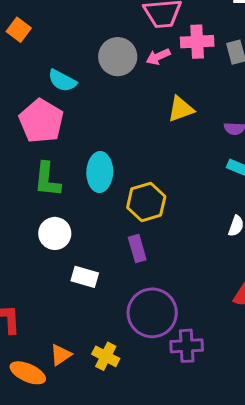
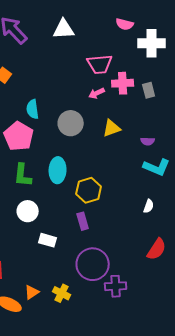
gray circle: (118, 57) -> (71, 123), moved
cyan semicircle: (62, 81) -> (33, 109), turned 54

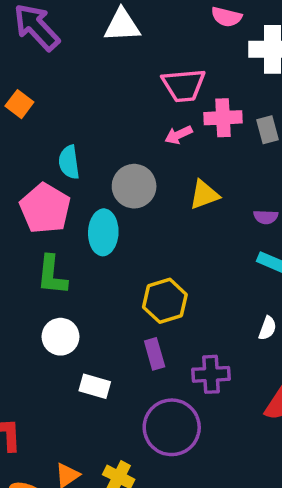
cyan ellipse: (58, 170) -> (103, 232), moved
purple cross: (116, 286) -> (211, 374), moved

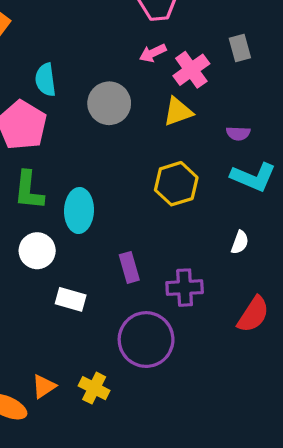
pink cross: (223, 118) -> (191, 70), moved, turned -33
cyan ellipse: (103, 232) -> (79, 210), moved
yellow hexagon: (165, 301) -> (176, 184), moved

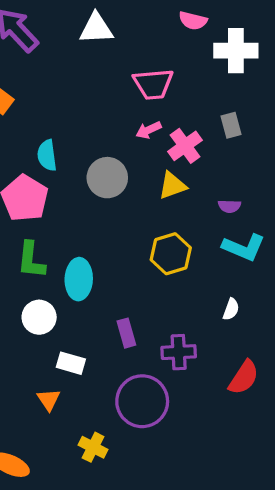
orange triangle: (44, 386) -> (49, 400), moved, turned -30

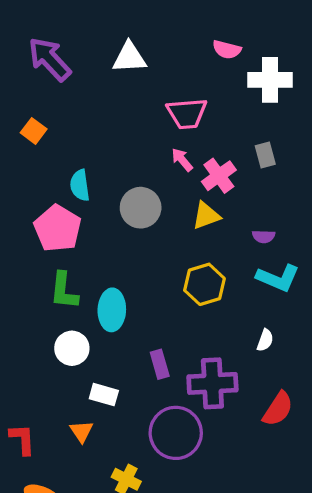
pink arrow: (149, 130) -> (182, 160), turned 75
purple cross: (179, 352) -> (212, 383), size x1.4

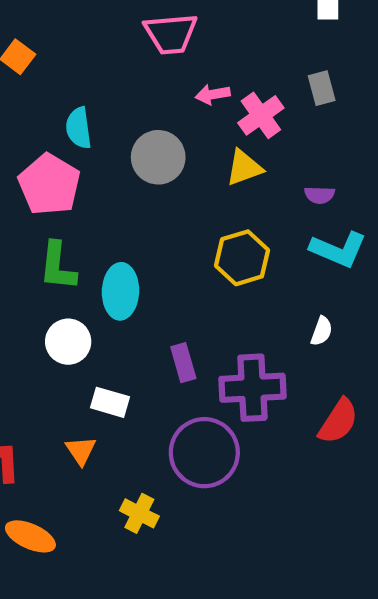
pink trapezoid: (187, 113) -> (171, 34), moved
pink arrow: (182, 160) -> (213, 94), turned -60

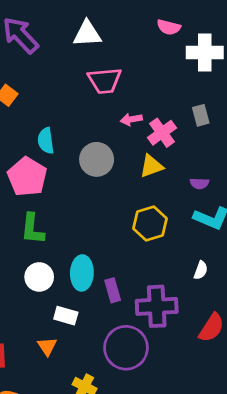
cyan ellipse: (121, 291) -> (82, 273), moved

